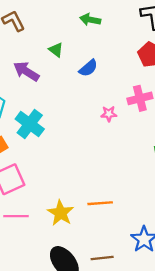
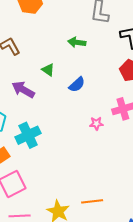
cyan cross: (30, 124) -> (28, 135), turned 30

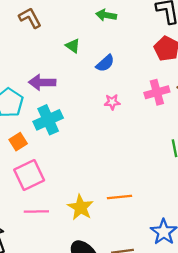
purple arrow: (23, 90) -> (42, 82), moved, turned -30
pink star: (96, 123) -> (112, 102), moved

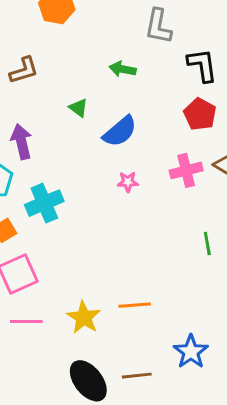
brown L-shape: (30, 18) -> (24, 70), turned 100
blue semicircle: (105, 63) -> (120, 131), size x1.4
purple arrow: (42, 82) -> (21, 142), moved, turned 75

